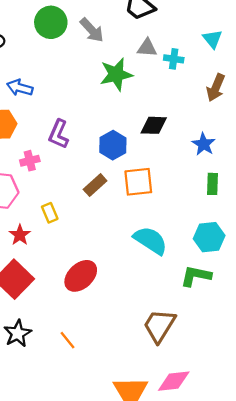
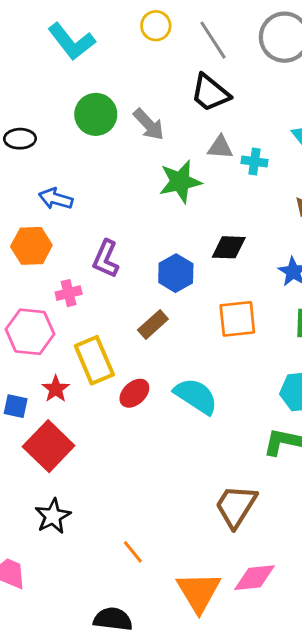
orange square: (138, 182) -> (237, 319), moved
yellow rectangle: (50, 213) -> (94, 360), size x1.8
cyan semicircle: (150, 240) -> (196, 396), moved
red ellipse: (81, 276) -> (134, 393), moved, size x0.7
orange line: (67, 340) -> (133, 552), moved

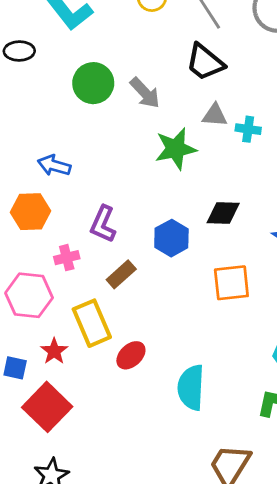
black ellipse: (20, 139) -> (19, 51), moved
brown rectangle: (153, 325) -> (121, 274), moved
cyan semicircle: (196, 396) -> (191, 387), moved, turned -120

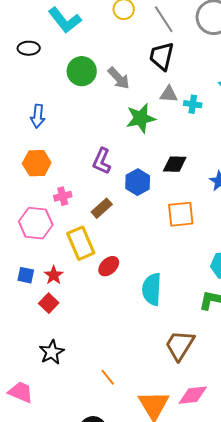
black trapezoid: (205, 62) -> (162, 56), turned 64
blue arrow: (54, 165) -> (38, 116), moved, turned -100
purple L-shape: (103, 224) -> (102, 161), moved
red star: (54, 351) -> (54, 275), moved
red square: (47, 407) -> (49, 303), size x0.6

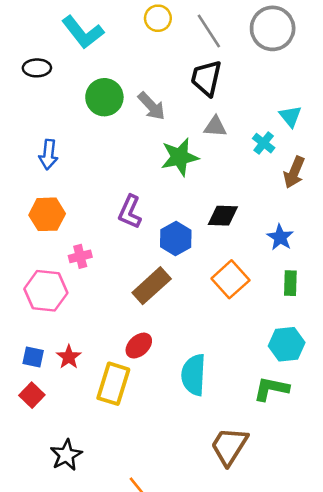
cyan cross: (193, 104) -> (264, 143), moved, turned 30
brown rectangle: (102, 208) -> (152, 286), moved, size x1.4
orange square: (181, 214) -> (230, 279), turned -36
yellow rectangle: (81, 243) -> (113, 384), moved, turned 40
red square: (49, 303) -> (32, 395), moved

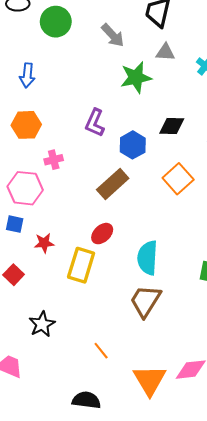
green circle: (104, 97) -> (56, 22), moved
blue square: (33, 357) -> (15, 224), moved
red star: (69, 357) -> (44, 243), turned 30
brown trapezoid: (229, 446) -> (145, 301), moved

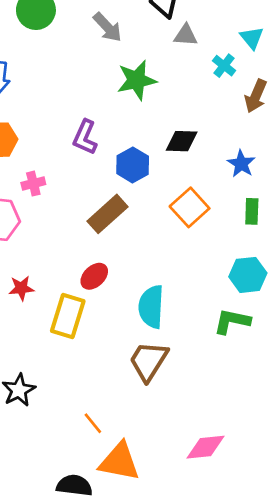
gray triangle: (165, 52) -> (186, 35), moved
orange triangle: (150, 380) -> (119, 462), moved, turned -48

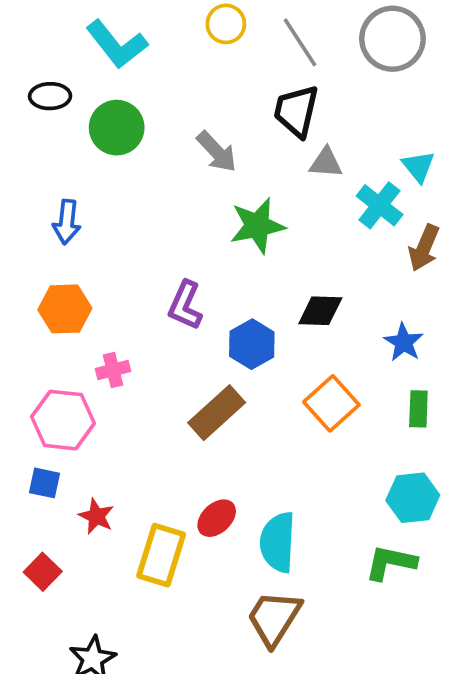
cyan cross: (224, 66) -> (380, 205), size x1.4
red ellipse: (94, 276) -> (217, 518), moved
red star: (21, 288) -> (96, 516), turned 30

